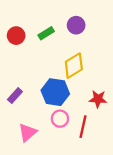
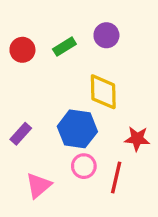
yellow diamond: (74, 66) -> (103, 92), turned -60

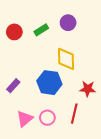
pink circle: (84, 166) -> (47, 118), moved

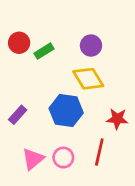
purple circle: (68, 23) -> (91, 46), moved
green rectangle: (41, 30) -> (44, 51), moved
yellow diamond: (66, 59) -> (88, 79), turned -30

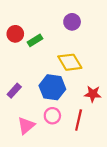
purple circle: (91, 46) -> (72, 22), moved
pink circle: (63, 158) -> (52, 116), moved

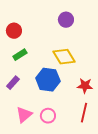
green rectangle: (35, 40) -> (20, 55), moved
pink circle: (52, 116) -> (48, 116), moved
red line: (79, 120) -> (84, 113), moved

